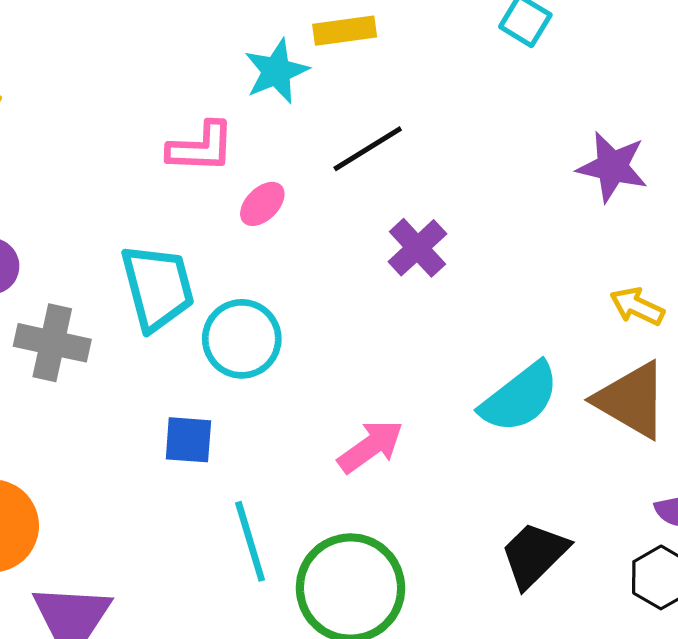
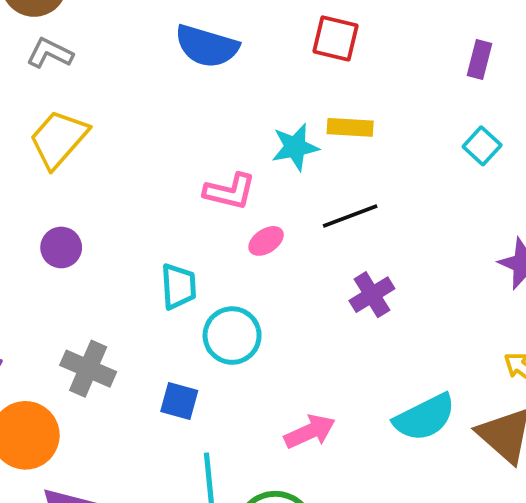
cyan trapezoid: (158, 287) -> (179, 286), size x0.7
gray cross: (52, 343) -> (88, 369), moved

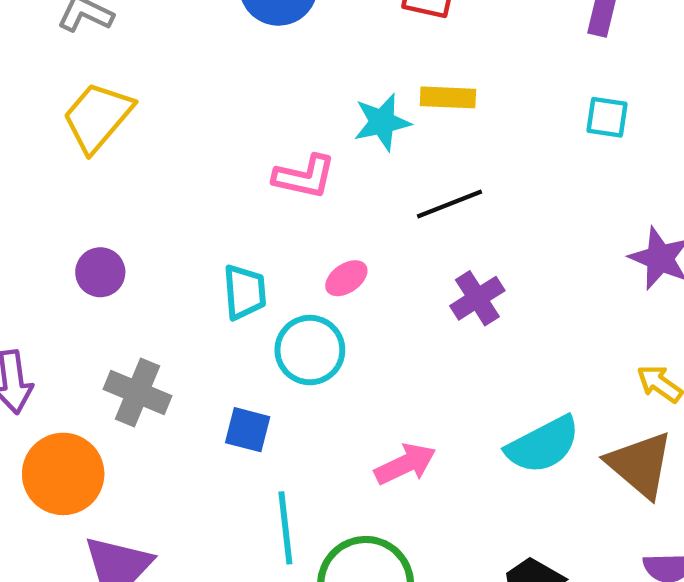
cyan square: (482, 146) -> (607, 117), turned -33
pink ellipse: (266, 241) -> (346, 278), moved
purple circle: (61, 247) -> (100, 272), moved

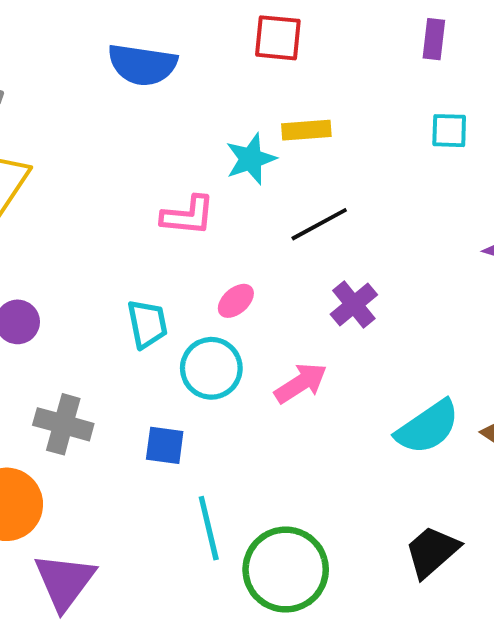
pink arrow: (405, 464) -> (301, 383), moved

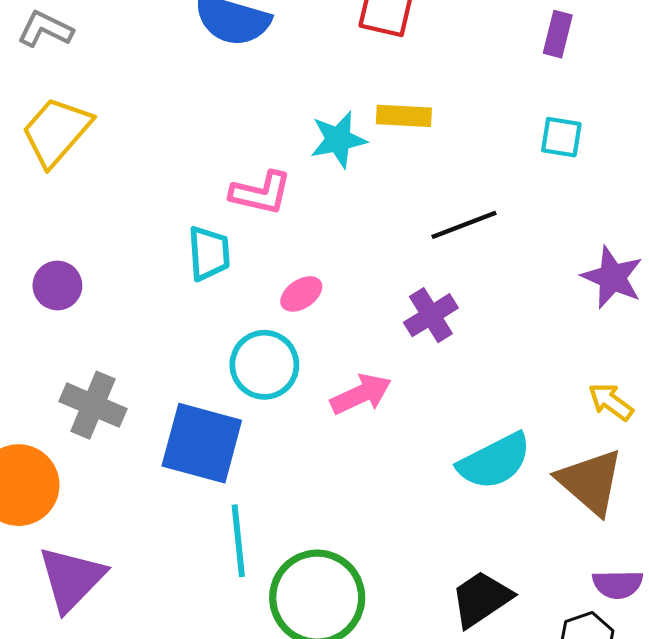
black line: (319, 224) -> (464, 225), moved
cyan trapezoid: (147, 324) -> (209, 253), moved
blue square: (165, 445) -> (202, 443), size x1.8

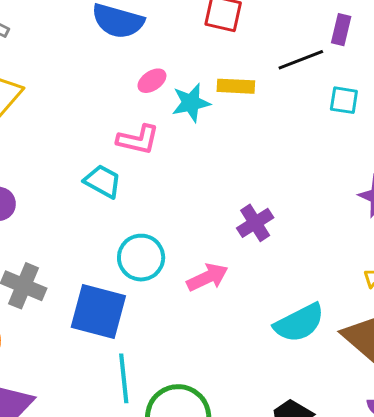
black line: (464, 225) -> (301, 60), moved
cyan trapezoid: (209, 253) -> (103, 181), turned -57
pink ellipse: (301, 294) -> (152, 81), moved

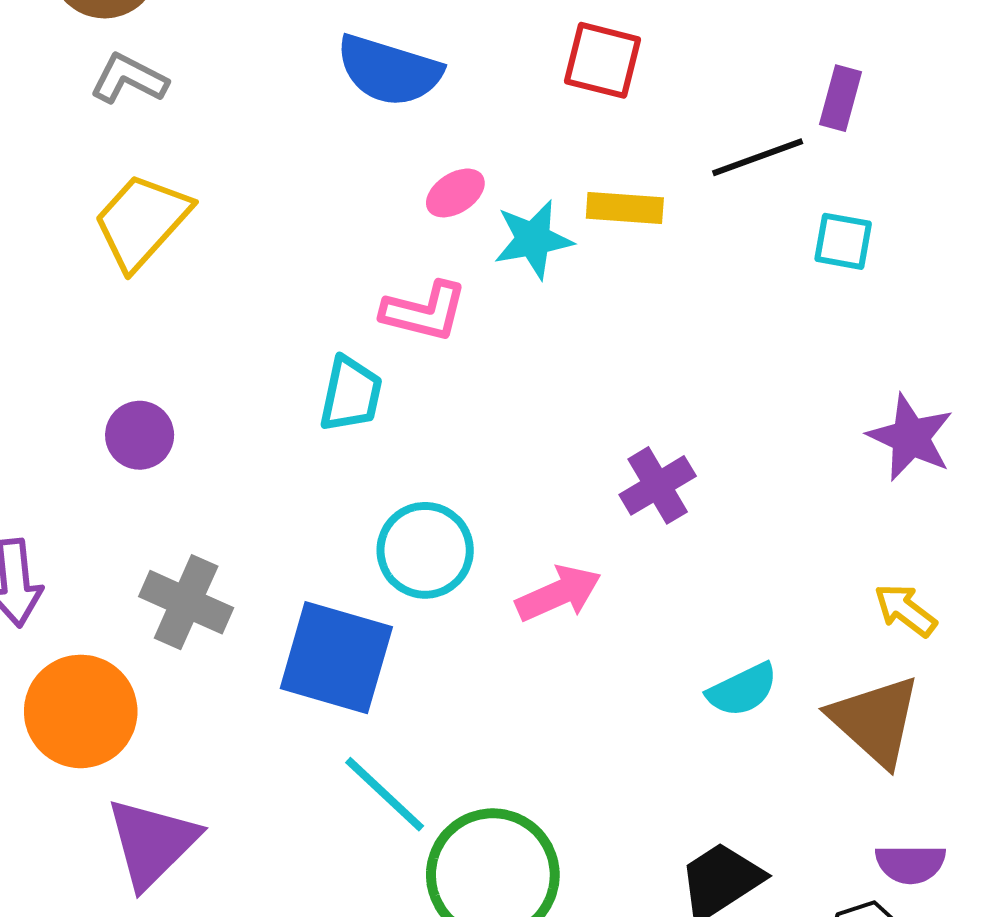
cyan trapezoid: (103, 181) -> (351, 394), turned 72
cyan semicircle: (299, 323) -> (742, 690), size x0.7
cyan line: (124, 378) -> (385, 794), turned -42

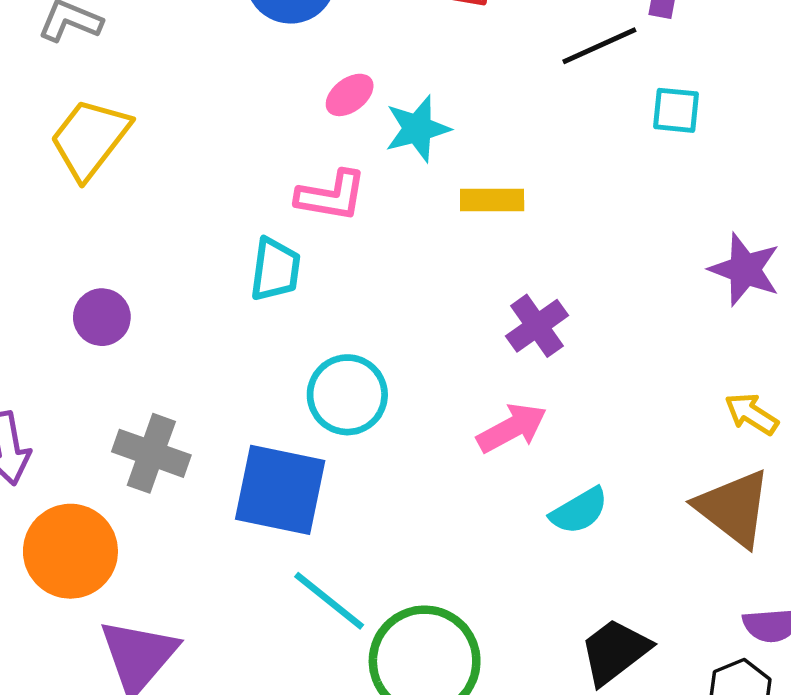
yellow rectangle: (625, 208) -> (492, 200), moved
pink arrow: (558, 593) -> (512, 428), moved
cyan semicircle: (742, 690) -> (579, 511), moved

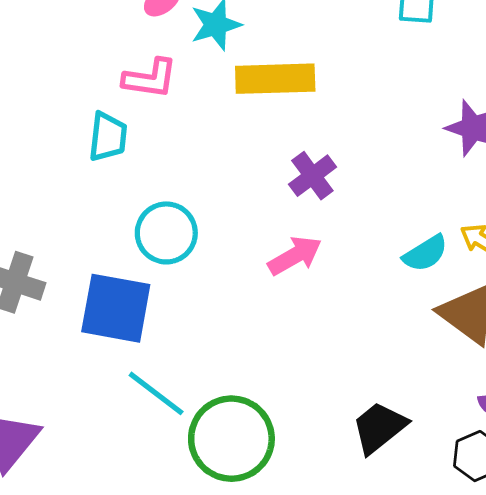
yellow rectangle: (492, 200) -> (275, 79), size x1.6
cyan semicircle: (579, 511) -> (425, 253), moved

